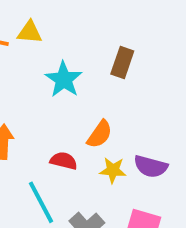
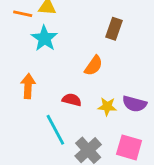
cyan star: (64, 79) -> (44, 38), moved
orange semicircle: (100, 134) -> (94, 66), moved

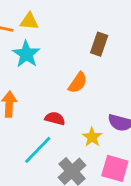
yellow star: (107, 107) -> (92, 137), moved, turned 30
cyan line: (55, 130) -> (38, 150), turned 72

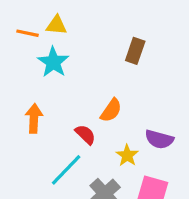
orange semicircle: (78, 83) -> (111, 110), moved
red semicircle: (55, 118) -> (85, 134), turned 30

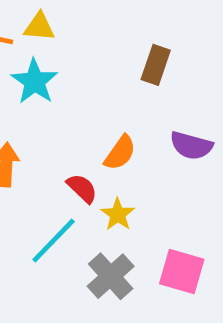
purple semicircle: (159, 139) -> (191, 146), moved
yellow star: (127, 155) -> (118, 214), moved

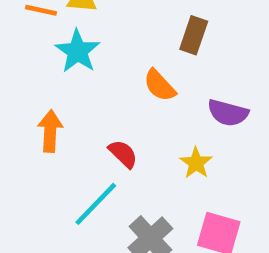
orange semicircle: (120, 153) -> (160, 85), moved, turned 102
yellow star: (118, 214) -> (196, 163), moved

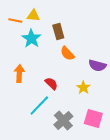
brown rectangle: (194, 35) -> (58, 32), moved, turned -35

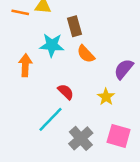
cyan star: (31, 38) -> (52, 45), moved, turned -30
purple semicircle: (97, 66) -> (124, 69), turned 114
orange arrow: (19, 74) -> (25, 65), moved

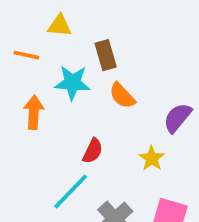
orange line: (20, 12) -> (26, 55), moved
red semicircle: (66, 92) -> (93, 151), turned 72

